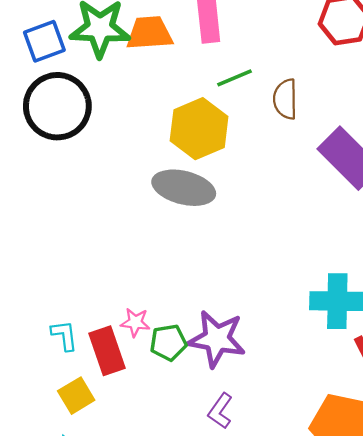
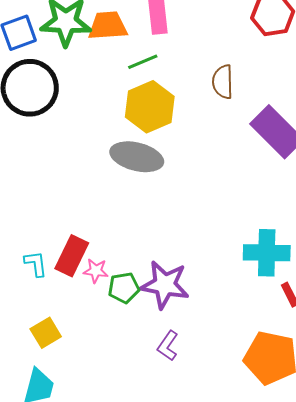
green line: (235, 78) -> (143, 62), moved
cyan L-shape: (64, 335) -> (36, 264), moved
red rectangle: (107, 351) -> (72, 256), moved, turned 45

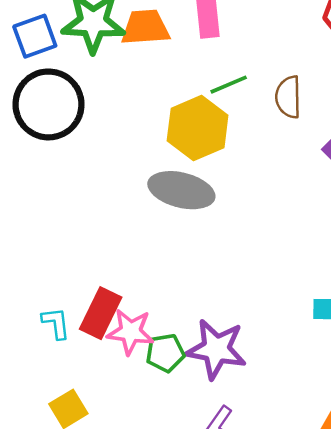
green line: (143, 62) -> (229, 85), moved
pink star: (96, 271) -> (130, 332), size x1.5

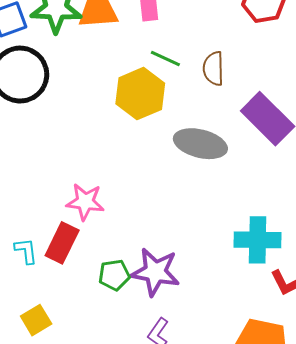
green line: (229, 85) -> (165, 58), turned 48
gray ellipse: (181, 190) -> (200, 144), moved
pink star: (130, 332) -> (85, 202), moved

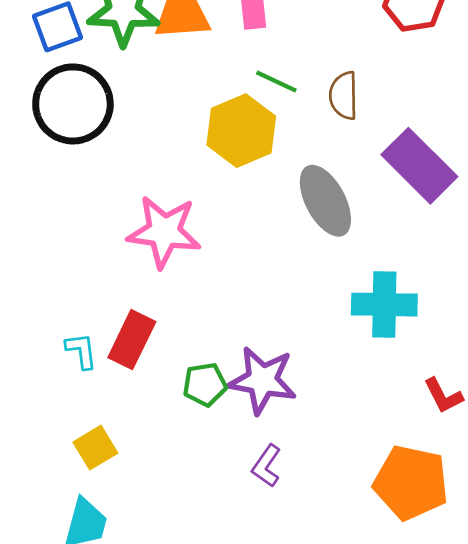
gray ellipse: (200, 144) -> (325, 201), turned 48
pink star: (85, 202) -> (164, 232), moved, size x1.4
cyan cross: (258, 240) -> (384, 305), moved

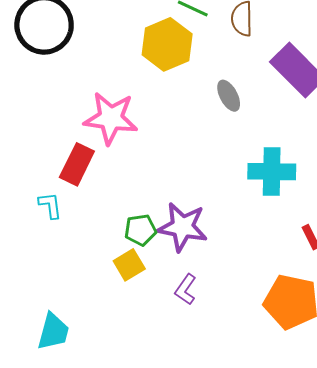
gray ellipse: (325, 201) -> (229, 96), size x0.6
red rectangle: (132, 340) -> (77, 164), moved
yellow square: (95, 448) -> (129, 265), moved

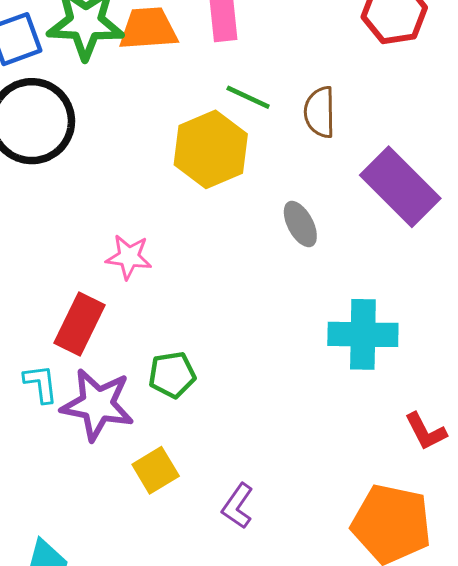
pink star: (111, 118) -> (129, 257), size x0.6
purple star: (182, 227) -> (97, 405), moved
green pentagon: (140, 230) -> (172, 375), moved

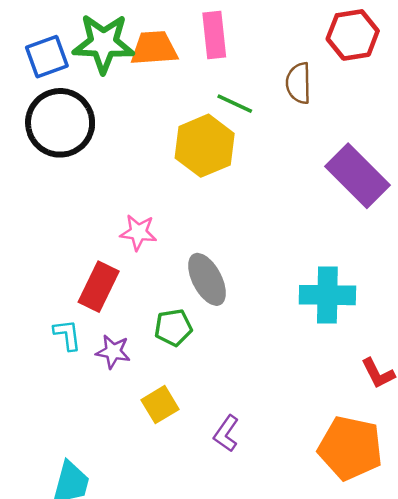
brown semicircle: (320, 112) -> (299, 83), moved
gray ellipse: (300, 224) -> (207, 279), moved, size x1.4
purple star: (97, 405) -> (113, 352), size x0.6

